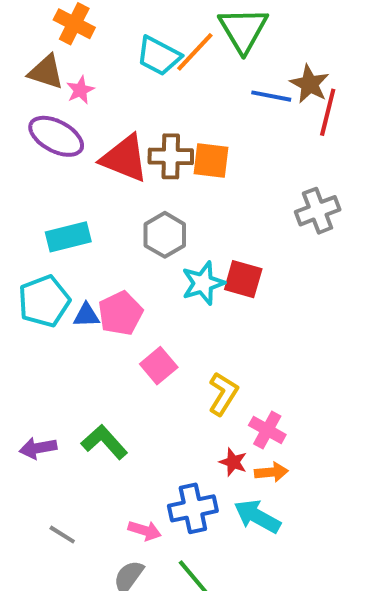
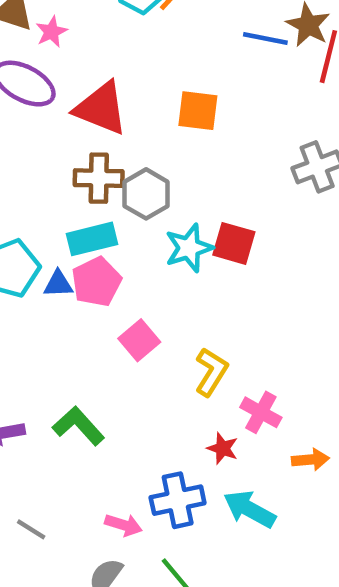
brown cross: (171, 156) -> (99, 178), moved
cyan rectangle: (68, 237) -> (92, 239), moved
orange arrow: (271, 472) -> (310, 460), moved

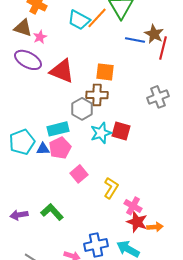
brown cross: (99, 178) -> (97, 95), moved
red star: (223, 448) -> (137, 222), moved, size x1.5

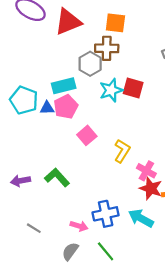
red triangle: (62, 71) -> (68, 22), turned -44
cyan pentagon: (22, 142) -> (24, 100), turned -30

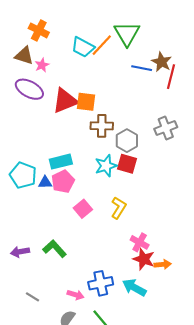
orange square: (115, 23) -> (86, 102), moved
gray hexagon: (90, 64) -> (127, 141), moved
yellow L-shape: (122, 151) -> (119, 208), moved

